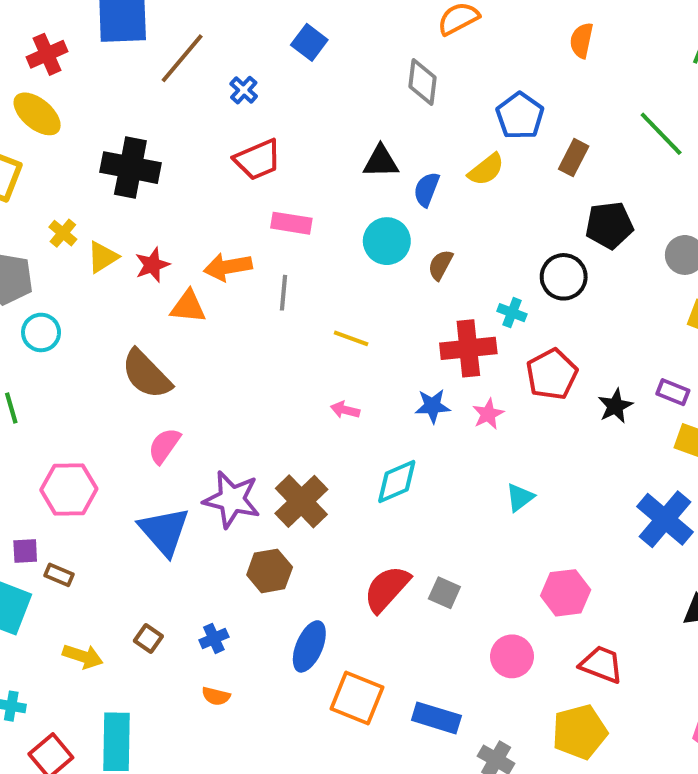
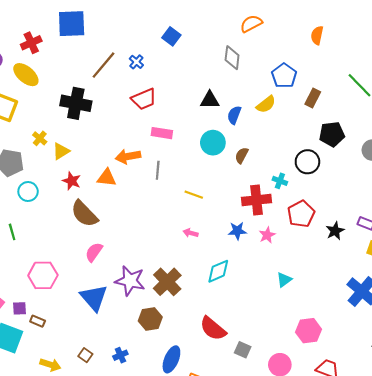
brown line: (182, 58) -> (103, 65), moved
red star: (152, 265) -> (72, 181), moved, turned -30
red semicircle: (387, 589) -> (213, 329), turned -92
gray square: (444, 593) -> (243, 350), moved

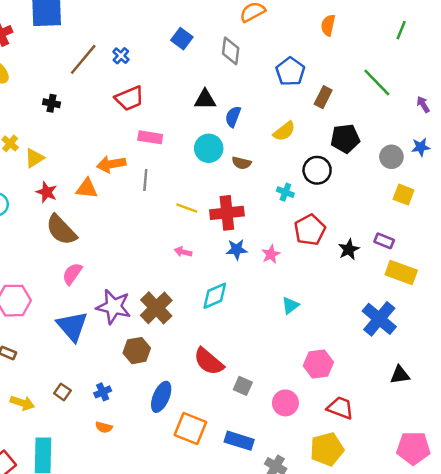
blue square: (171, 36) -> (182, 39), moved
black cross: (76, 103) -> (52, 103), size x0.5
yellow semicircle: (266, 104) -> (284, 131), moved
brown semicircle: (242, 155) -> (242, 163), turned -105
red cross: (256, 200) -> (227, 213), moved

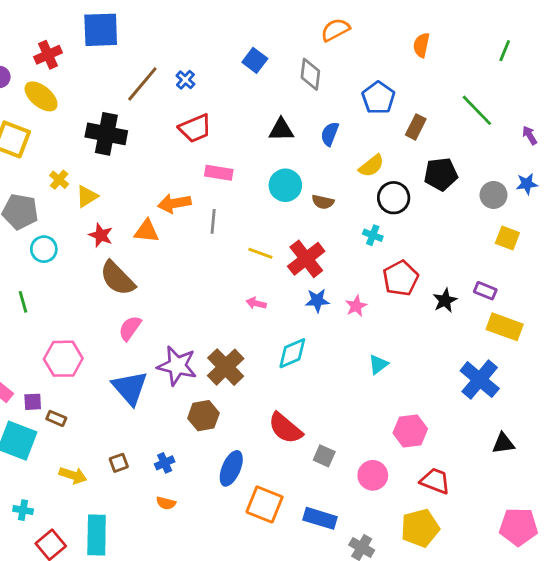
black cross: (52, 103) -> (106, 134), size x2.0
blue semicircle: (233, 117) -> (330, 134), moved
black circle: (317, 170) -> (394, 198), moved
red cross: (227, 213) -> (306, 259), turned -32
brown square: (62, 392) -> (119, 463), turned 35

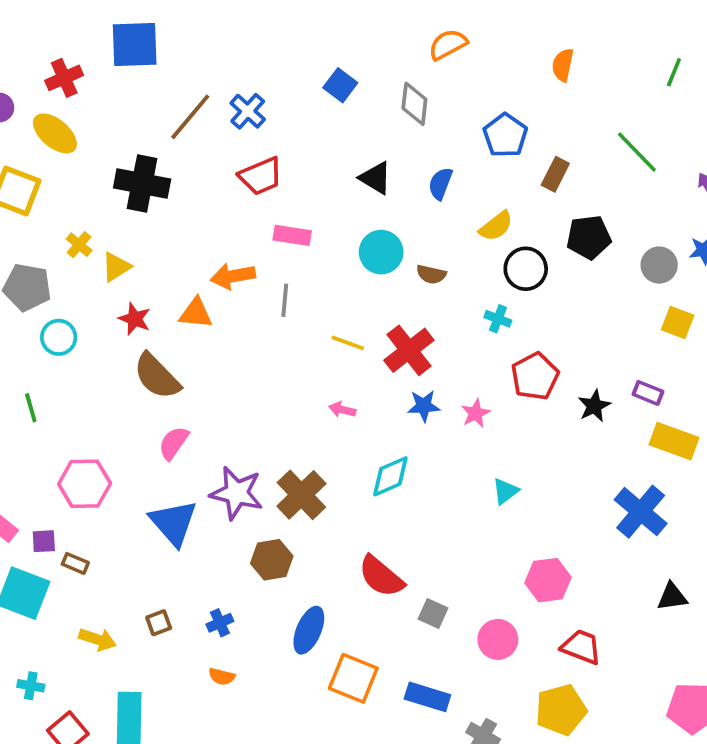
blue cross: (185, 80) -> (248, 111), size x1.4
black triangle: (281, 130) -> (376, 178), turned 32

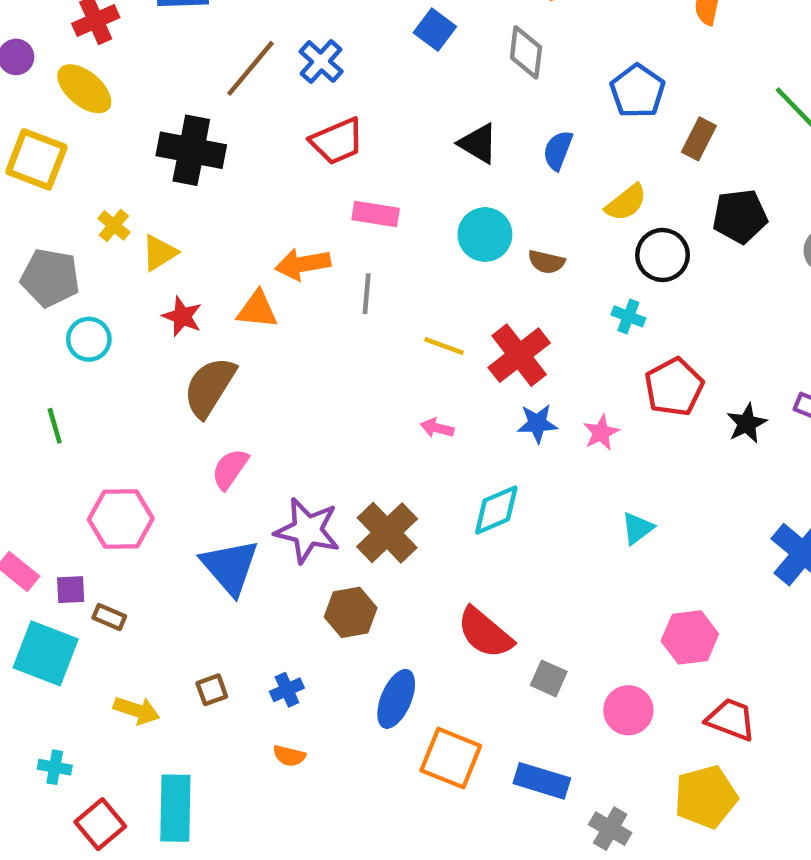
brown semicircle: (157, 376) -> (210, 387), turned 76

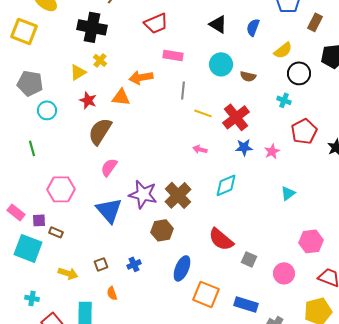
yellow cross: (114, 225) -> (100, 60), moved
gray line: (367, 294) -> (183, 90), moved
orange semicircle: (289, 756) -> (112, 293), moved, turned 56

